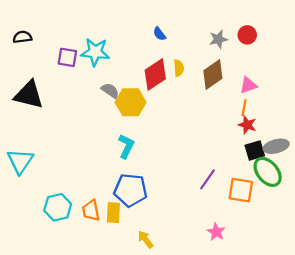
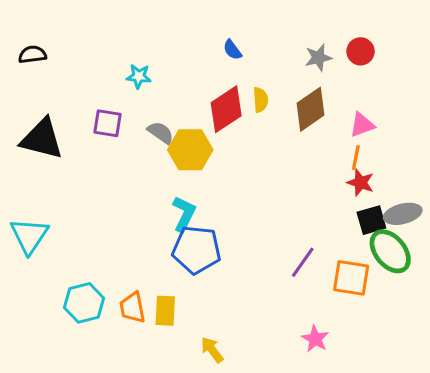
cyan star: (95, 52) -> (139, 76), size x0.6
purple square: (67, 57) -> (107, 123), moved
blue pentagon: (131, 190) -> (196, 250), moved

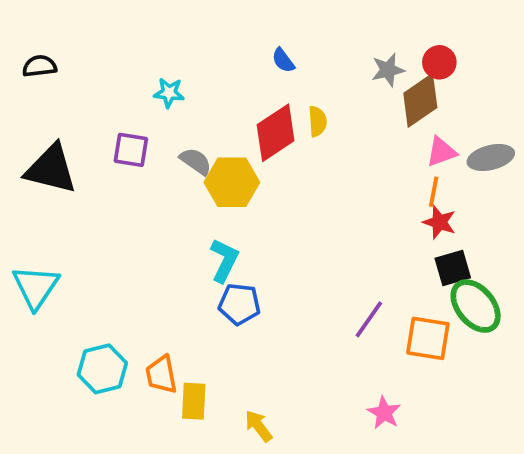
brown diamond: (311, 109) -> (420, 100), moved
gray ellipse: (403, 214) -> (491, 158), moved
blue pentagon: (196, 250) -> (239, 304), size x0.7
yellow rectangle: (165, 311) -> (194, 401), moved

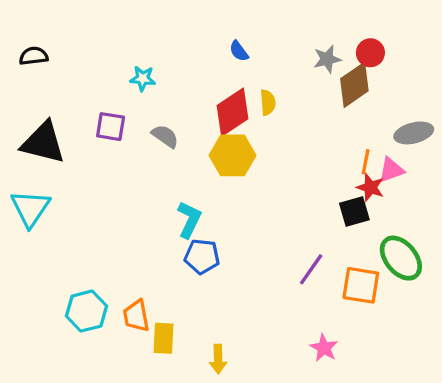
pink triangle: (441, 152) -> (391, 170), moved
yellow hexagon: (232, 182) -> (232, 155), moved
black square: (453, 268) -> (354, 212), moved
cyan triangle: (36, 287) -> (30, 208), moved
yellow arrow: (258, 426) -> (218, 359), turned -144

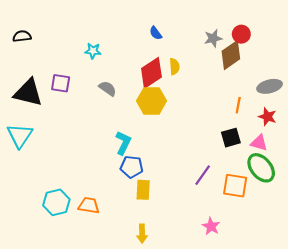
purple square: (111, 127) -> (61, 83), moved
pink triangle: (391, 170) -> (259, 143), moved, turned 36
red star: (370, 187) -> (267, 117), moved
orange trapezoid: (136, 316) -> (89, 205), turned 110
yellow rectangle: (163, 338) -> (143, 190), moved

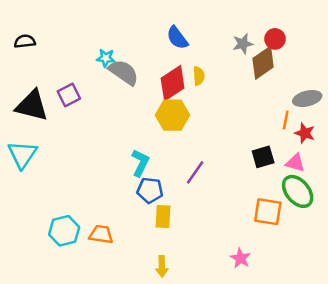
blue semicircle: (156, 33) -> (177, 38), size x1.5
purple square: (61, 83) -> (69, 95), turned -36
gray semicircle: (108, 88) -> (124, 72), moved, size x1.5
orange line: (238, 105) -> (286, 120), moved
purple line: (203, 175) -> (195, 172), moved

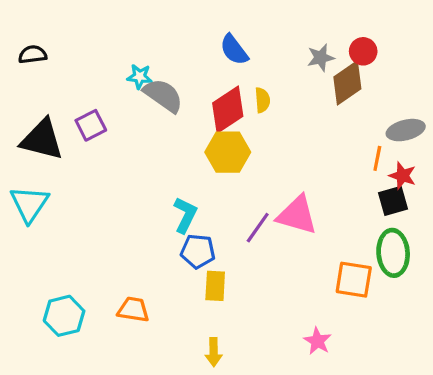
black square: (263, 157) -> (393, 201), moved
pink triangle: (295, 163) -> (297, 215), moved, size x1.6
green ellipse: (298, 191) -> (393, 253), turned 36
cyan hexagon: (64, 231) -> (64, 316), moved

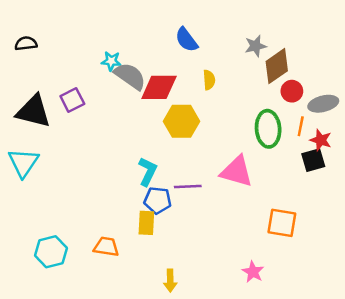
red circle: (363, 51) -> (292, 91), moved
red diamond: (228, 110) -> (159, 87), moved, turned 33
purple line: (258, 228) -> (188, 187), moved, turned 52
green ellipse: (393, 253) -> (268, 129), moved
yellow rectangle: (215, 286) -> (146, 223), moved

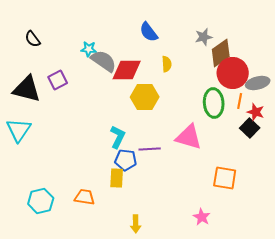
black semicircle: (26, 43) -> (33, 39), moved, turned -120
red circle: (292, 91) -> (233, 73), size x1.8
black square: (313, 160) -> (250, 128), turned -30

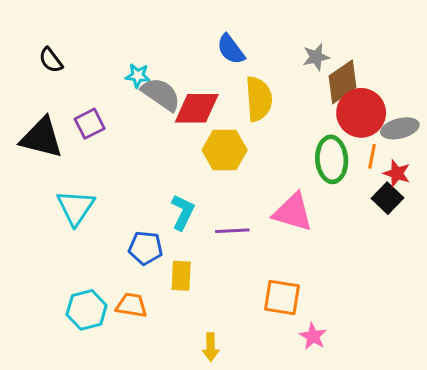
yellow semicircle: (167, 64) -> (259, 99), size x1.8
cyan triangle: (19, 130) -> (76, 207), moved
blue pentagon: (126, 160) -> (145, 248), moved
orange square: (225, 178) -> (282, 297), moved
cyan hexagon: (41, 201) -> (87, 310), moved

